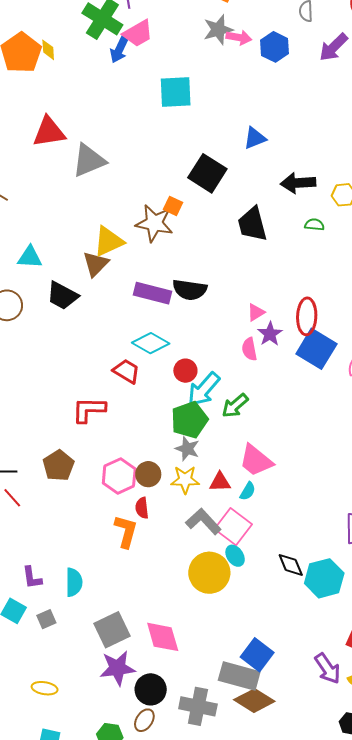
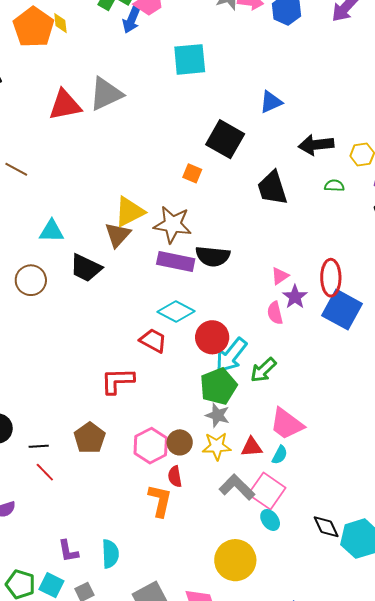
gray triangle: (89, 161) -> (106, 94), moved
brown star: (154, 223) -> (173, 224), moved
red circle: (185, 371) -> (212, 337), size x1.4
yellow circle: (209, 573) -> (235, 560), moved

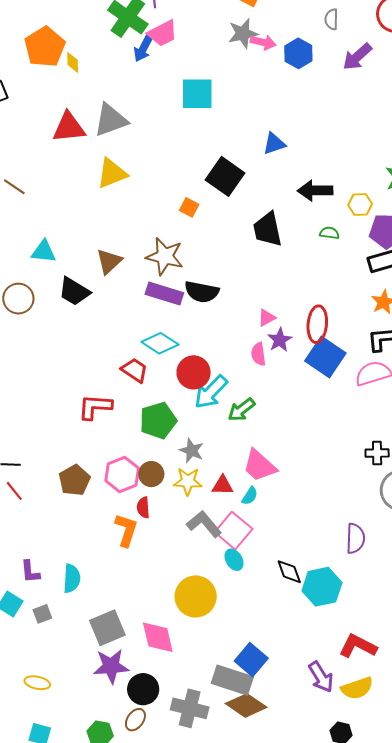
yellow diamond: (60, 23) -> (73, 62), moved
yellow triangle: (129, 212) -> (112, 173), moved
green pentagon: (218, 386) -> (158, 420), moved
brown pentagon: (90, 438) -> (74, 480), moved

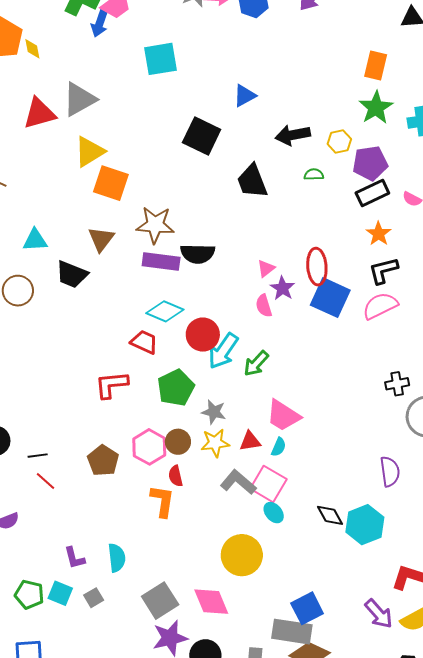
orange square: (189, 207) -> (111, 183), moved, size x1.8
blue square: (251, 660) -> (307, 608), turned 32

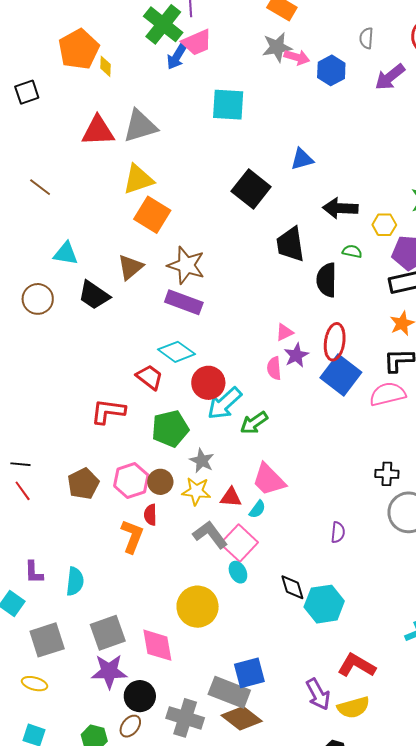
black semicircle: (198, 254) -> (327, 280), moved, turned 76
purple semicircle: (390, 472) -> (338, 532), moved, size x0.7
gray square: (94, 598) -> (47, 640), moved, size x1.8

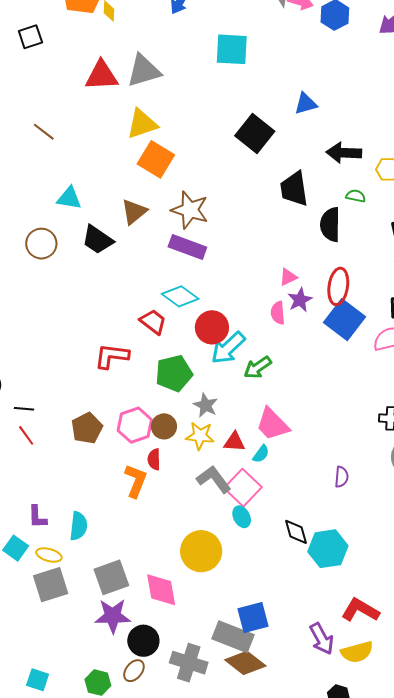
yellow ellipse: (35, 684) -> (49, 555), moved

